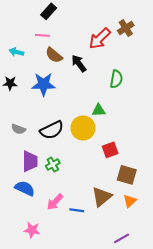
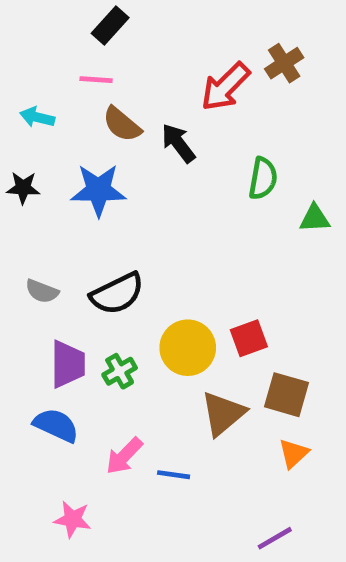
green triangle: (99, 110) -> (315, 218), moved
yellow circle: (83, 128) -> (188, 348), moved
brown triangle: (102, 197) -> (223, 414), moved

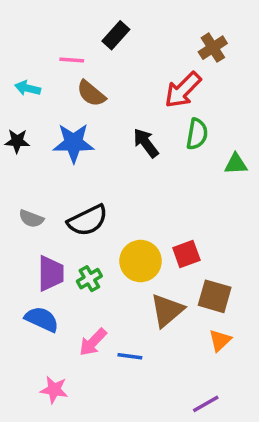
black rectangle: (110, 26) -> (116, 35), moved
red arrow: (225, 87) -> (183, 90), moved
black arrow: (178, 143) -> (146, 143), moved

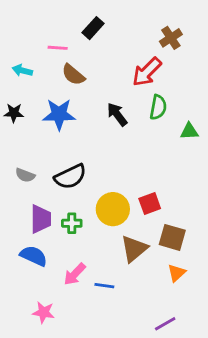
green cross: (89, 279) -> (72, 223), turned 30

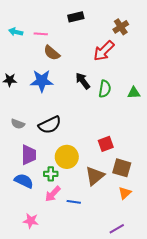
black rectangle: (93, 28) -> (76, 17), moved, turned 35
cyan arrow: (22, 70) -> (16, 32), moved
green semicircle: (158, 107) -> (105, 89), moved
yellow circle: (113, 209) -> (67, 157), moved
green cross: (72, 223) -> (51, 174), moved

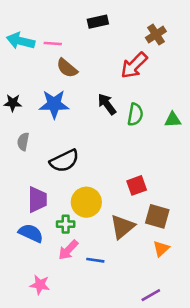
cyan arrow: (16, 32) -> (21, 41), size x1.5
gray semicircle: (18, 124) -> (23, 142), moved, turned 80

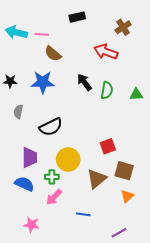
red arrow: (134, 65) -> (106, 52), turned 65
blue line: (95, 260) -> (83, 214), moved

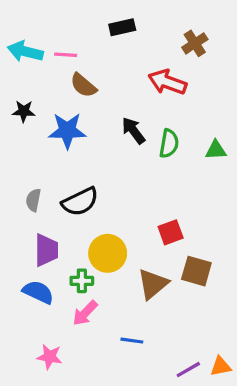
black star: (10, 81) -> (24, 111), moved
gray semicircle: (18, 112) -> (33, 200), moved
orange triangle: (127, 196) -> (221, 366), moved, turned 32

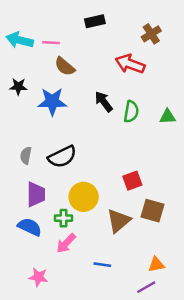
orange triangle: (221, 366) -> (156, 265), moved

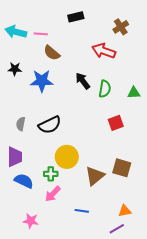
red square: (132, 181) -> (116, 123), moved
purple trapezoid: (36, 194) -> (15, 157), moved

